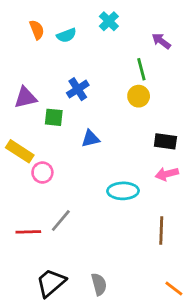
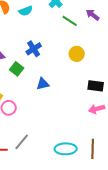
green line: (141, 69) -> (70, 21), moved, turned -42
green square: (54, 117) -> (17, 69), turned 32
cyan ellipse: (123, 191) -> (66, 149), moved

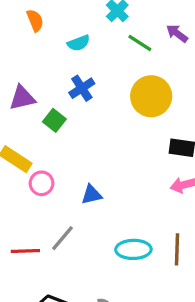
cyan semicircle: (26, 11) -> (79, 43), moved
yellow circle: (77, 54) -> (151, 96), size x1.6
blue triangle: (43, 84) -> (92, 195), moved

